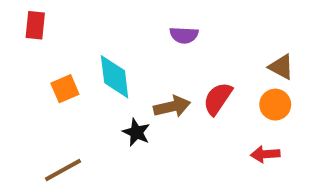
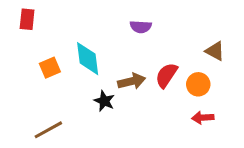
orange circle: (275, 105) -> (198, 84), moved

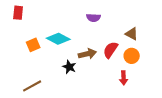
brown triangle: (215, 51) -> (132, 34), moved
cyan diamond: (88, 59) -> (58, 39), turned -55
red arrow: (203, 118) -> (124, 78), moved, turned -88

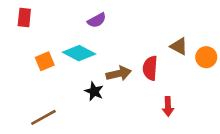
purple semicircle: (93, 18) -> (97, 20), moved, turned -32
red semicircle: (110, 50) -> (150, 68), turned -30
orange circle: (132, 56) -> (206, 57), moved

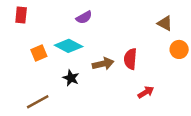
brown triangle: (179, 46) -> (165, 23), moved
black star: (94, 91) -> (71, 78), moved
red arrow: (168, 106) -> (146, 92), turned -119

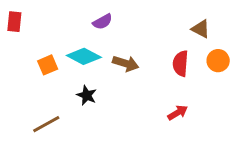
red rectangle: (21, 15) -> (14, 22), moved
red semicircle: (130, 59) -> (181, 64), moved
brown arrow: (103, 64) -> (126, 64), moved, turned 30

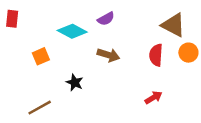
purple semicircle: (103, 22) -> (106, 19), moved
brown triangle: (201, 29) -> (173, 25), size x1.5
cyan diamond: (84, 56) -> (72, 31), moved

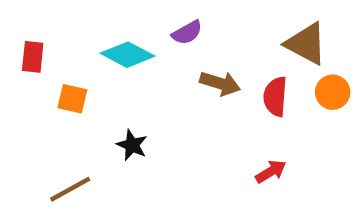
red rectangle: (12, 19) -> (33, 57), moved
brown arrow: (108, 55) -> (220, 83), moved
orange square: (41, 56) -> (72, 99), turned 36

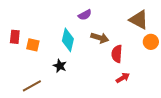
cyan diamond: (128, 55) -> (68, 40), moved, turned 75
red rectangle: (33, 57) -> (15, 37), moved
red semicircle: (275, 97) -> (117, 54), moved

